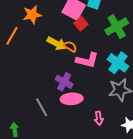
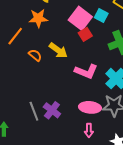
orange semicircle: (70, 47) -> (35, 55), moved
purple cross: (64, 82) -> (52, 110), moved
pink ellipse: (72, 99) -> (90, 107), moved

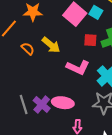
red square: (85, 34) -> (90, 40), moved, turned 32
pink ellipse: (90, 107) -> (63, 103), moved

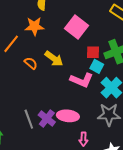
cyan square: (96, 12) -> (97, 66), moved

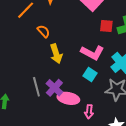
yellow arrow: (54, 59) -> (56, 54), moved, turned 30
cyan square: (97, 66) -> (90, 75), moved
pink ellipse: (68, 116) -> (68, 98), moved

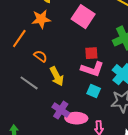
red square: (106, 26) -> (91, 53), moved
gray line: (36, 87) -> (29, 83), moved, turned -30

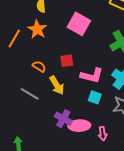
orange star: (41, 19) -> (37, 29), turned -30
orange line: (19, 38) -> (14, 38), moved
red square: (91, 53) -> (67, 61), moved

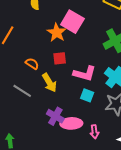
orange star: (37, 29) -> (57, 33), moved

